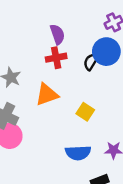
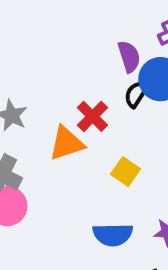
purple semicircle: (57, 34) -> (129, 57), moved
red cross: (56, 58) -> (93, 116), moved, turned -36

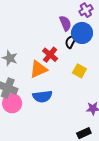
yellow square: (125, 172) -> (79, 71), moved
blue semicircle: (113, 235) -> (42, 96), moved

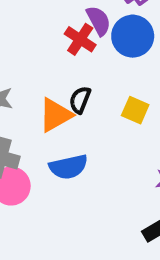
black semicircle: (71, 42) -> (80, 100), moved
red cross: (50, 55) -> (80, 39), moved

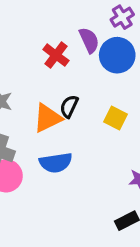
red cross: (80, 39) -> (56, 55), moved

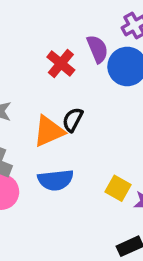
yellow square: (115, 118) -> (118, 188), moved

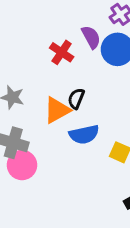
blue semicircle: (56, 180) -> (84, 134), moved

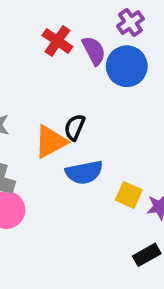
red cross: (62, 52) -> (57, 41), moved

